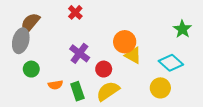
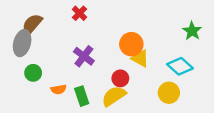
red circle: (104, 69) -> (120, 78), moved

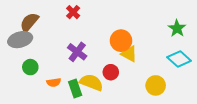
gray ellipse: (22, 43) -> (20, 40), turned 60
cyan diamond: (180, 66) -> (179, 59), moved
yellow semicircle: (114, 96) -> (91, 82), moved, turned 55

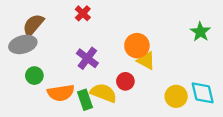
cyan diamond: (179, 59) -> (203, 93), moved, turned 35
orange semicircle: (54, 82) -> (61, 93), size x1.6

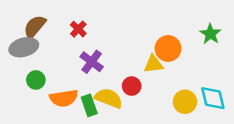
red cross: (83, 13) -> (78, 29), moved
orange circle: (137, 46) -> (168, 48), moved
yellow triangle: (146, 61) -> (153, 64), turned -36

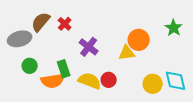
brown semicircle: (35, 27) -> (41, 22), moved
purple cross: (92, 62) -> (89, 47), moved
red circle: (132, 86) -> (109, 80), moved
green rectangle: (89, 105) -> (64, 69), moved

